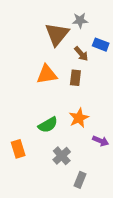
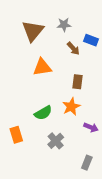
gray star: (80, 20) -> (64, 25), moved
brown triangle: (57, 34) -> (33, 31), moved
brown rectangle: (75, 78) -> (77, 82), moved
gray rectangle: (80, 180) -> (87, 163), moved

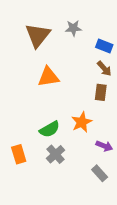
brown arrow: (73, 48) -> (104, 69), moved
brown rectangle: (77, 82) -> (101, 92), moved
gray cross: (56, 141) -> (56, 154), moved
gray rectangle: (87, 163) -> (100, 173), moved, turned -64

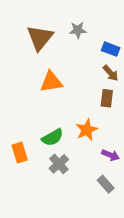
orange rectangle: (19, 154) -> (20, 153), moved

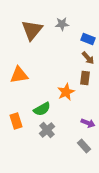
orange triangle: (51, 82) -> (19, 75), moved
orange star: (87, 130) -> (66, 92), moved

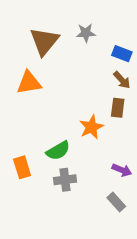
orange triangle: (19, 75) -> (29, 83), moved
gray cross: (47, 130) -> (65, 180), turned 35

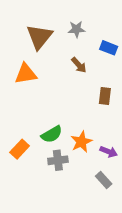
brown arrow: (122, 80) -> (79, 65), moved
orange star: (91, 127) -> (81, 142), moved
orange rectangle: (22, 167) -> (20, 149), turned 60

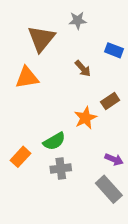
gray star: (76, 29) -> (78, 20), moved
brown rectangle: (105, 96) -> (110, 101), turned 49
orange star: (81, 142) -> (85, 118), moved
gray rectangle: (104, 180) -> (109, 189), size x1.5

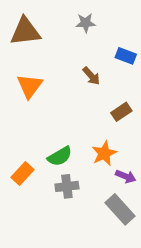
brown triangle: (41, 39) -> (25, 31), moved, turned 44
orange triangle: (27, 78) -> (30, 86), turned -45
orange star: (85, 118) -> (104, 153), moved

